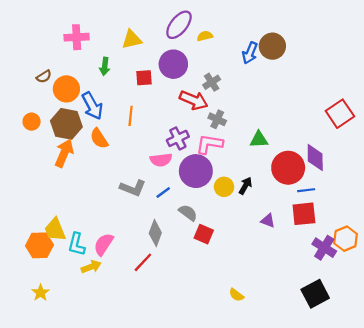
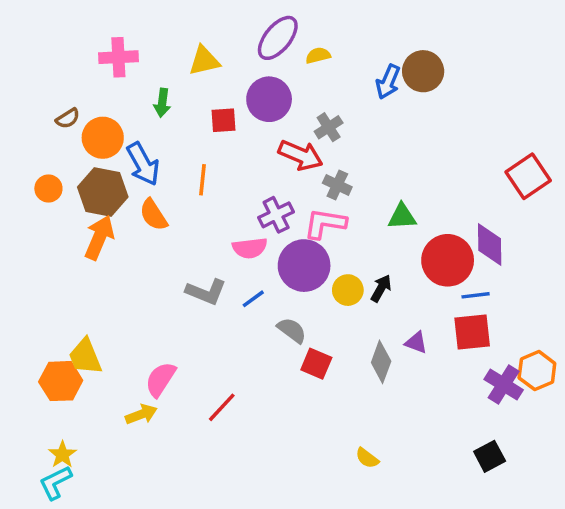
gray diamond: (155, 233) -> (381, 362), moved
cyan L-shape: (77, 244) -> (55, 483), moved, turned 50
black square: (315, 294) -> (490, 456), size x0.7

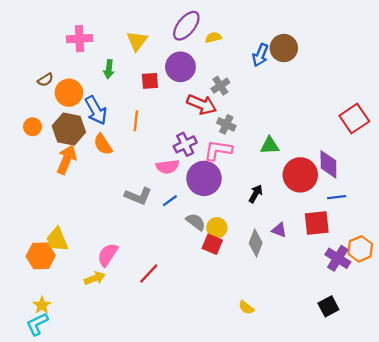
yellow triangle: (204, 61) -> (137, 41), turned -40
yellow circle: (348, 290) -> (217, 228), moved
blue line: (476, 295) -> (337, 197), moved

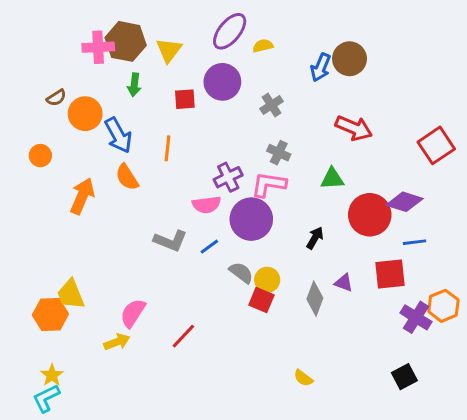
red arrow: (202, 104) -> (354, 128), moved
brown hexagon: (69, 129) -> (126, 41), moved
purple diamond: (328, 164) -> (404, 202), turned -72

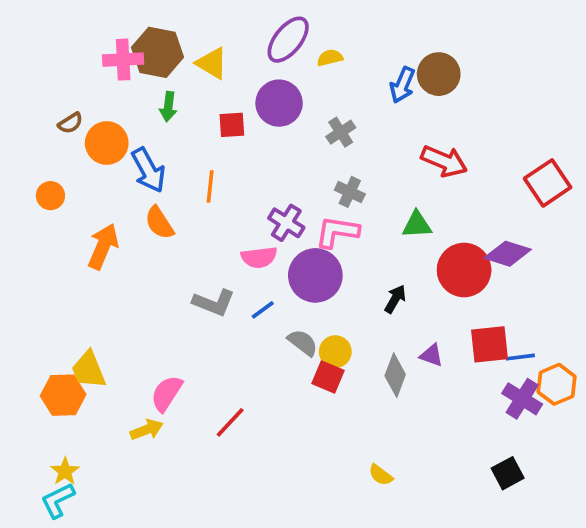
yellow triangle: (169, 50) -> (212, 63), turned -36
purple cross: (228, 177) -> (286, 223), turned -32
blue line: (415, 242) -> (520, 357), moved

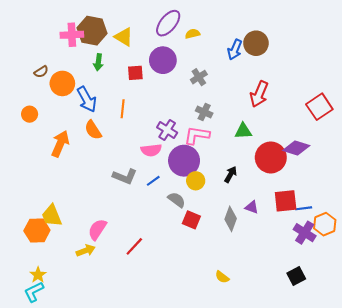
red arrow: (444, 161) -> (259, 94), turned 90
yellow circle: (335, 352) -> (196, 181), moved

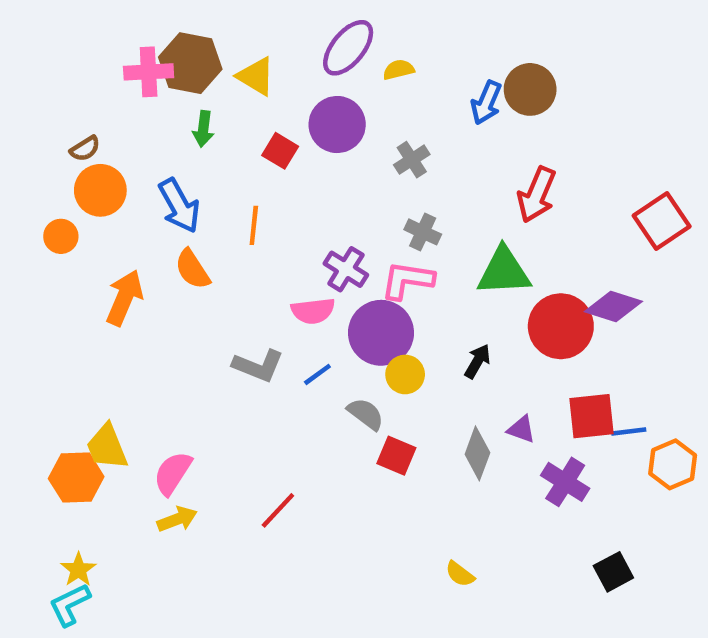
red square: (135, 73) -> (280, 151), turned 35
orange circle: (62, 83) -> (100, 190), moved
green triangle: (243, 131) -> (504, 271), size x1.5
pink semicircle: (97, 229) -> (173, 473), moved
purple cross: (305, 233) -> (565, 482), moved

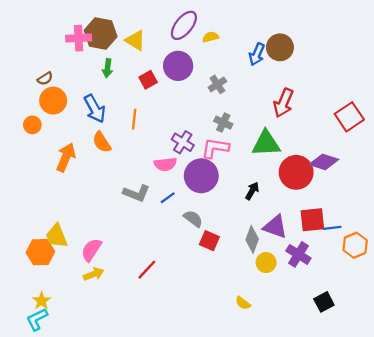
red square: (280, 151) -> (148, 80), turned 30
yellow circle: (405, 374) -> (266, 263), moved
purple triangle: (521, 429) -> (275, 227), size x1.6

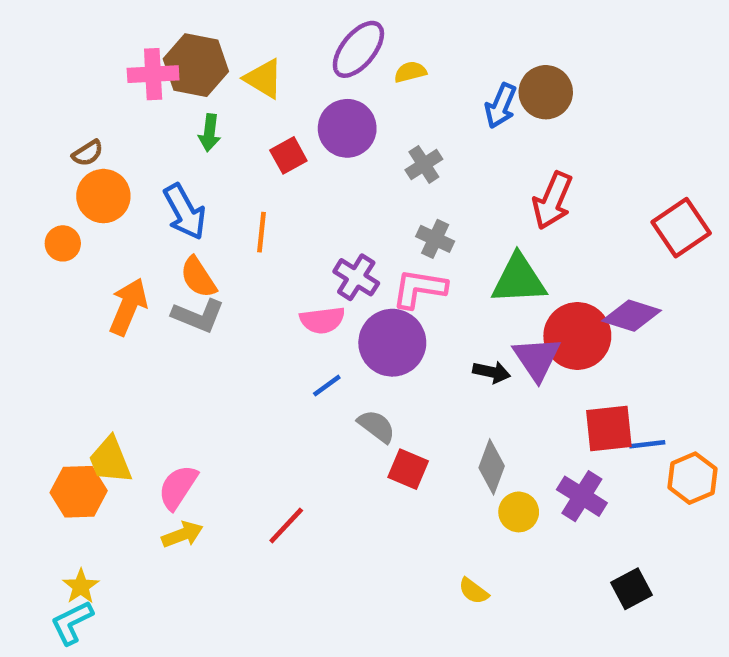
black arrow: (252, 191) -> (492, 372), turned 72
gray L-shape: (136, 193) -> (198, 316), moved
purple triangle: (275, 227) -> (537, 359), moved, turned 36

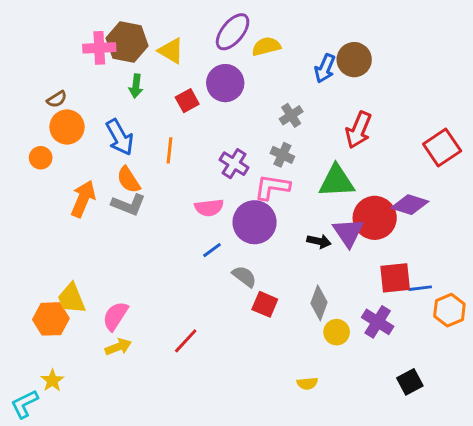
yellow semicircle: (410, 72) -> (266, 46), size x1.4
gray cross: (424, 164) -> (291, 115), moved
purple cross: (356, 277) -> (234, 164), moved
yellow semicircle: (474, 591) -> (307, 383), turned -42
cyan L-shape: (72, 623) -> (25, 404), moved

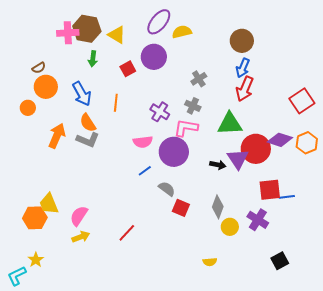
blue arrow: (325, 68) -> (243, 68), moved
orange hexagon: (449, 310) -> (307, 143), moved

